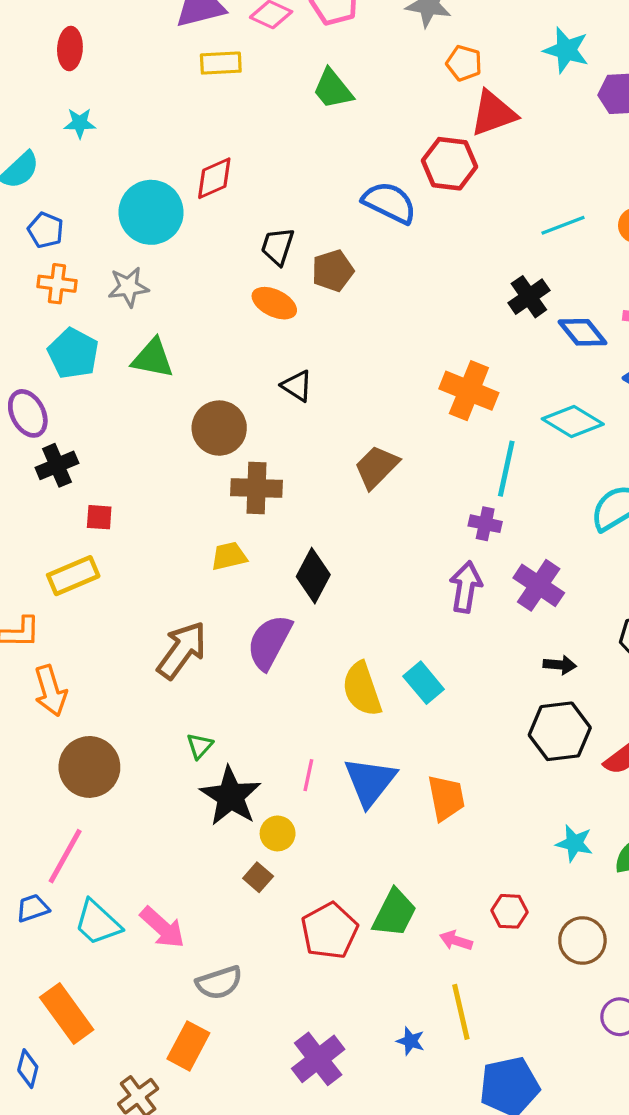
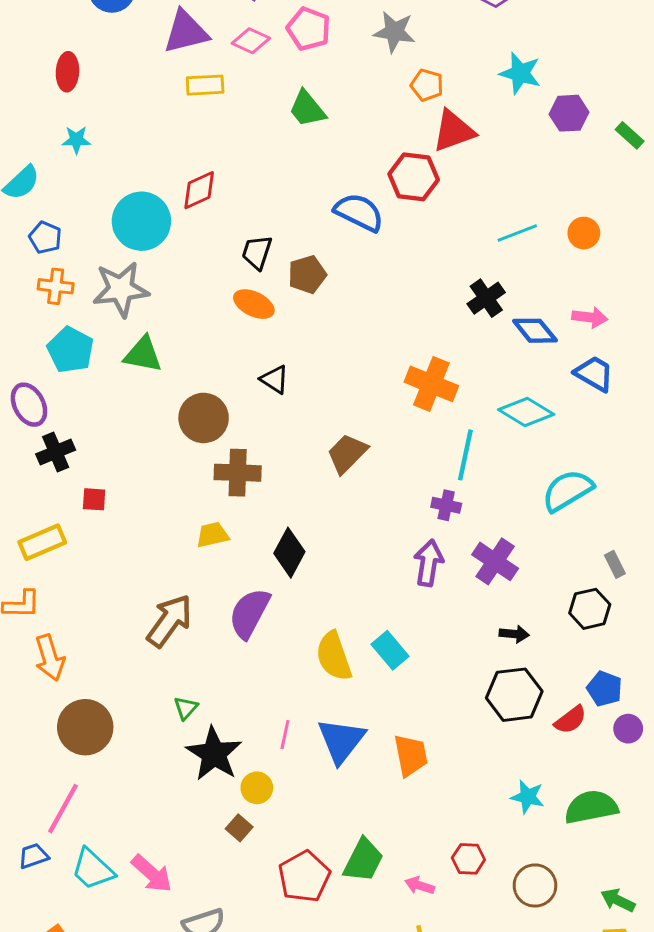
gray star: (128, 287) -> (121, 289), size x1.5
yellow rectangle: (73, 576) -> (42, 542), moved

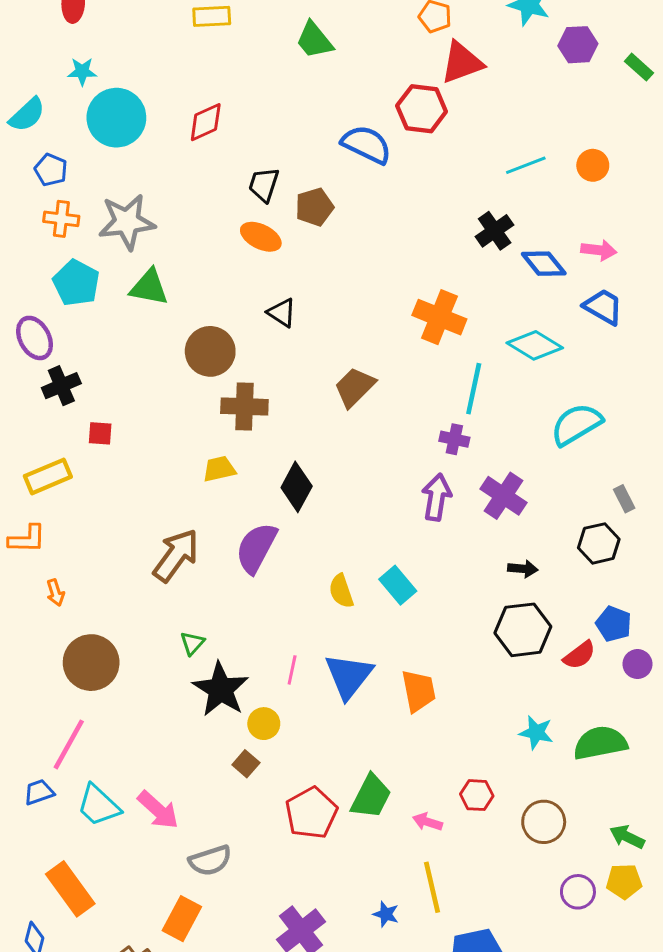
cyan circle: (141, 221) -> (116, 118), moved
yellow semicircle: (334, 656) -> (341, 591), size x0.7
orange arrow: (50, 658) -> (55, 593), size x0.6

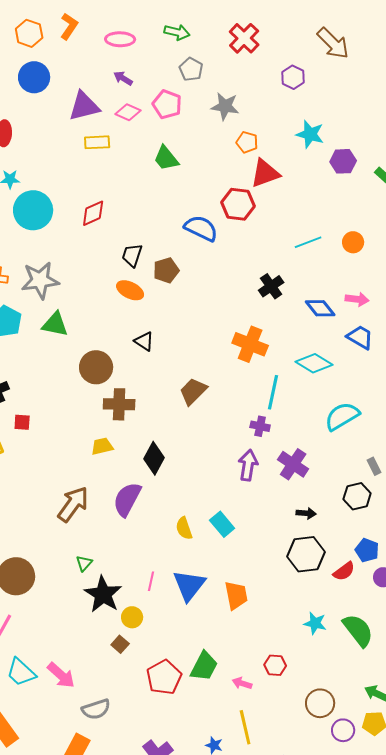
black cross: (495, 231) -> (271, 286), moved
green semicircle: (600, 743) -> (358, 630), turned 63
brown circle: (544, 822) -> (320, 703), moved

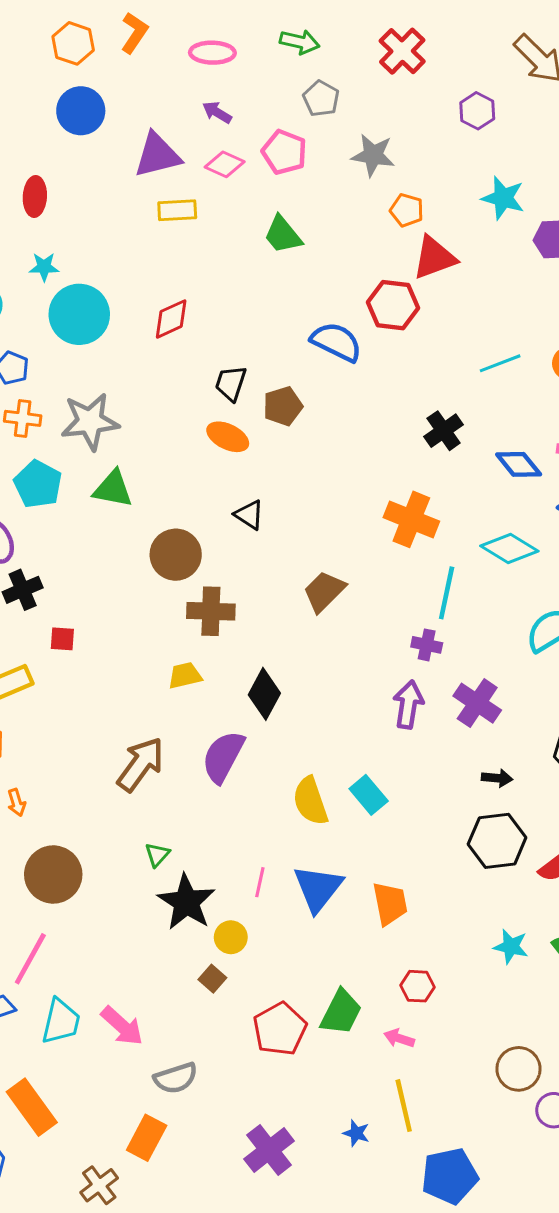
yellow semicircle: (184, 528) -> (310, 801), size x1.4
red hexagon: (275, 665) -> (417, 986), moved
cyan trapezoid: (21, 672) -> (61, 1021), turned -120

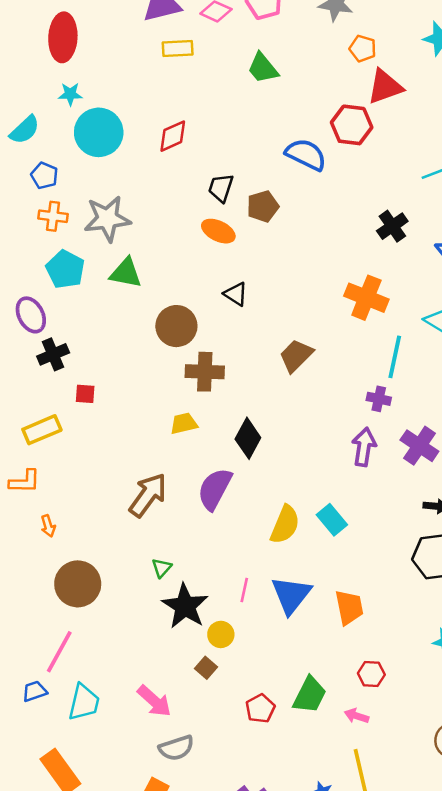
red ellipse: (35, 196) -> (63, 37), size x1.5
yellow semicircle: (310, 801) -> (285, 525), turned -138
pink arrow: (122, 1026) -> (154, 701), moved
red pentagon: (280, 1029) -> (260, 708), size x0.7

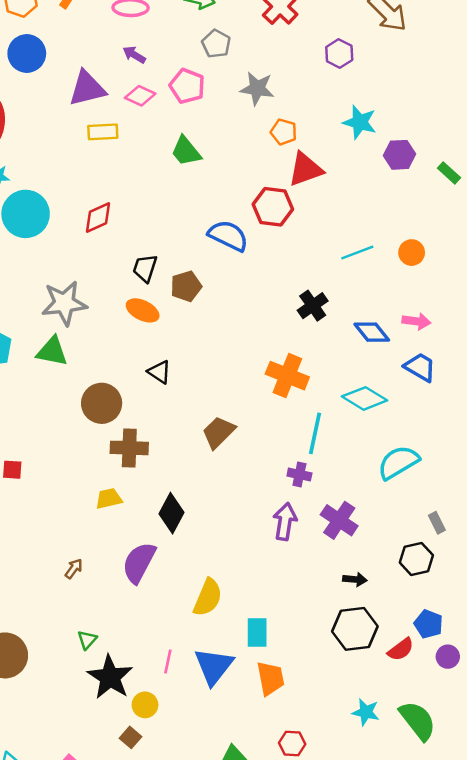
gray star: (107, 219) -> (64, 303), moved
brown arrow: (148, 495) -> (74, 569), size x0.5
cyan rectangle: (332, 520) -> (257, 633), moved, turned 40

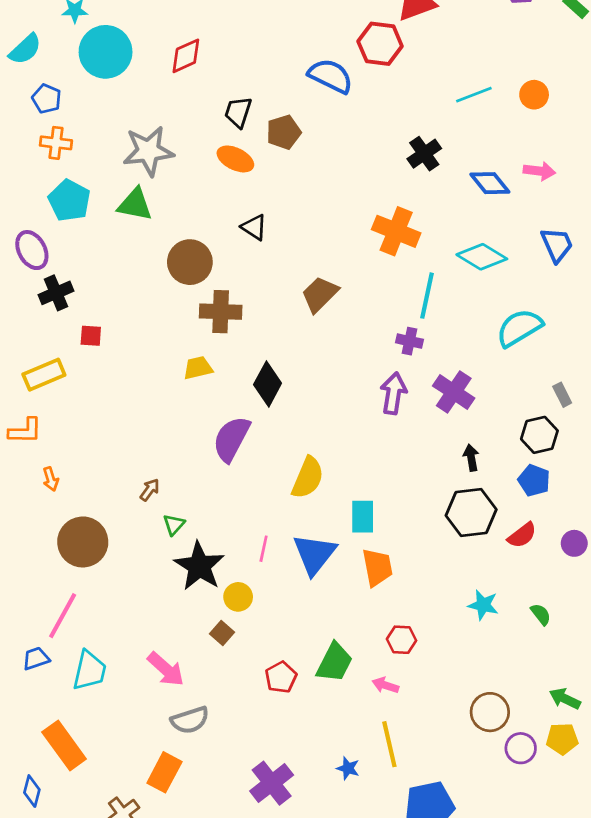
blue trapezoid: (420, 367) -> (557, 245), moved, turned 36
brown arrow: (74, 569) -> (150, 490), moved
black arrow: (355, 579) -> (471, 458), turned -105
blue pentagon: (428, 624) -> (534, 480), moved
green semicircle: (418, 721) -> (541, 614), size x0.5

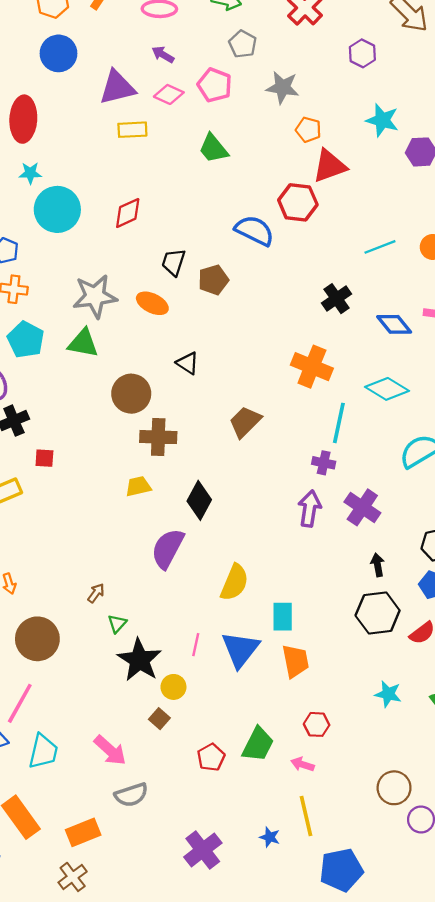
orange ellipse: (235, 159) -> (152, 303), moved
orange rectangle: (164, 772) -> (83, 832), moved, turned 40

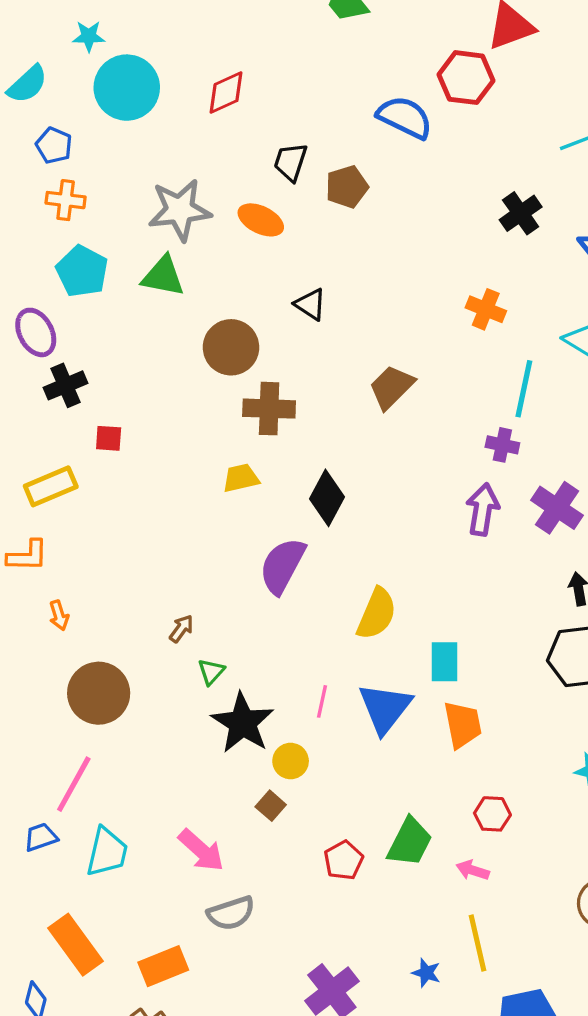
orange cross: (312, 367) -> (486, 309), size x0.7

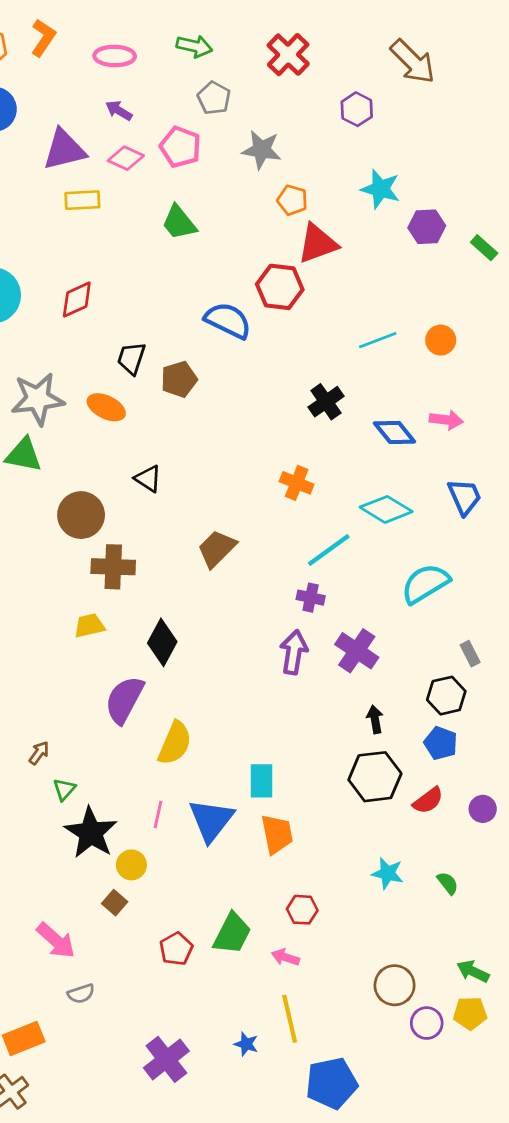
cyan line: (524, 389) -> (329, 550), turned 42
yellow semicircle: (377, 614) -> (175, 743), moved
gray semicircle: (231, 913) -> (81, 994), size x0.7

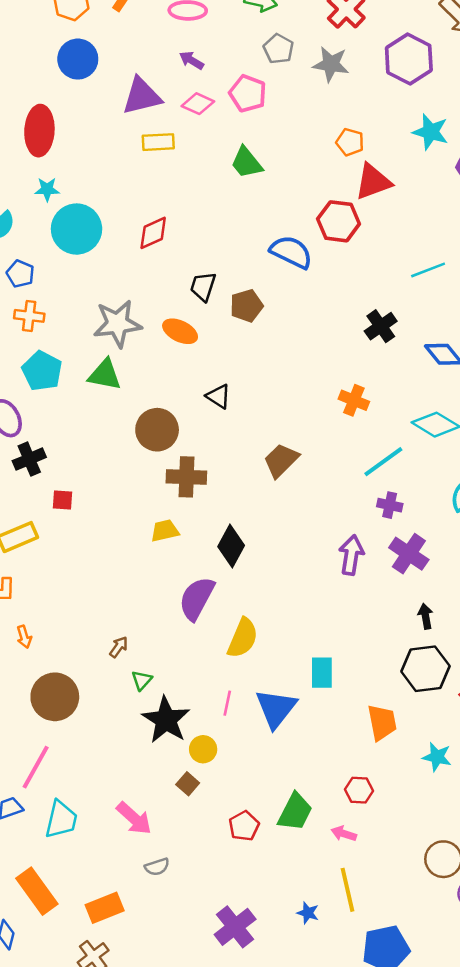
purple hexagon: (357, 109) -> (409, 59), size x1.6
gray star: (262, 150) -> (331, 64), moved
purple cross: (311, 598) -> (390, 505), moved
orange trapezoid: (277, 834) -> (382, 722), moved

